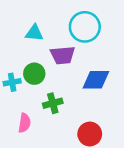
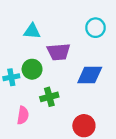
cyan circle: (85, 27) -> (95, 28), moved, size x0.7

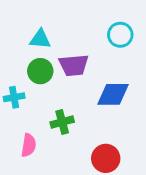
green circle: (32, 69) -> (40, 71), moved

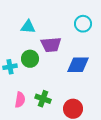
green circle: (40, 71) -> (30, 59), moved
green cross: (62, 122) -> (43, 99), moved, turned 35

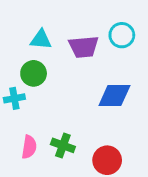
purple trapezoid: (51, 45) -> (84, 47), moved
green circle: (30, 59) -> (34, 73), moved

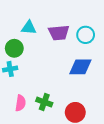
cyan circle: (122, 35) -> (86, 35), moved
green circle: (34, 73) -> (14, 48), moved

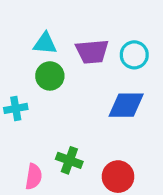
green circle: (14, 48) -> (50, 76), moved
pink semicircle: (20, 103) -> (34, 177), moved

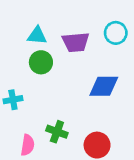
cyan circle: (134, 55) -> (116, 33), moved
cyan cross: (16, 108) -> (13, 100), moved

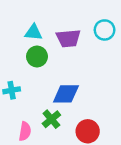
blue diamond: (104, 86) -> (66, 94), moved
green cross: (57, 132) -> (51, 119), turned 30

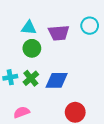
green cross: (51, 119) -> (31, 78), moved
pink semicircle: (25, 131) -> (22, 112), turned -119

